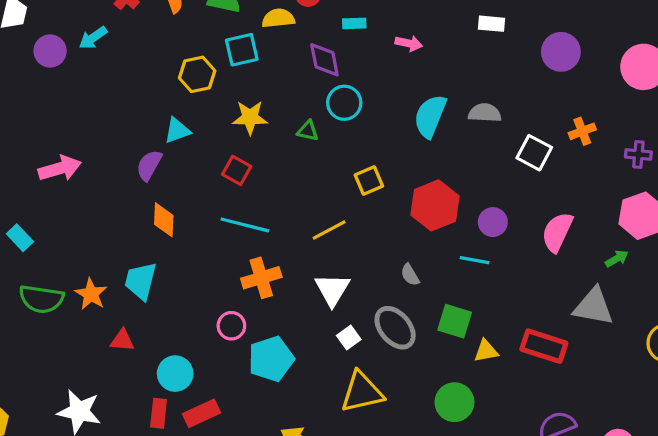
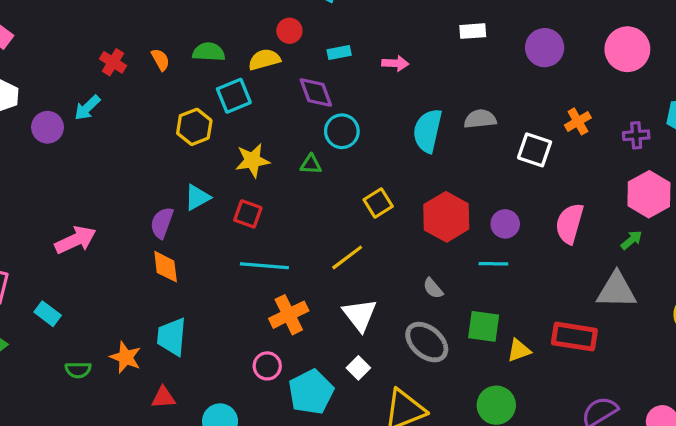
cyan triangle: (177, 131) -> (197, 197), moved
orange diamond: (164, 220) -> (166, 267), moved
green semicircle: (41, 299) -> (78, 370), size x0.6
white square: (349, 338) -> (358, 368), moved

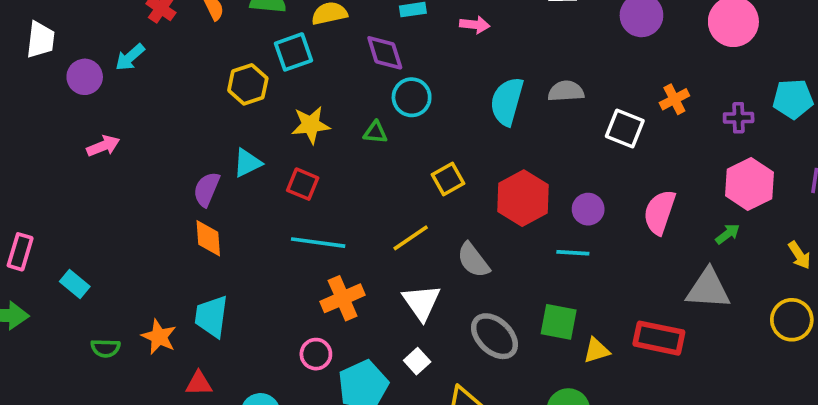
pink arrow: (75, 240) -> (103, 146), moved, size x0.7
gray semicircle: (433, 288) -> (473, 260), moved, size x1.5

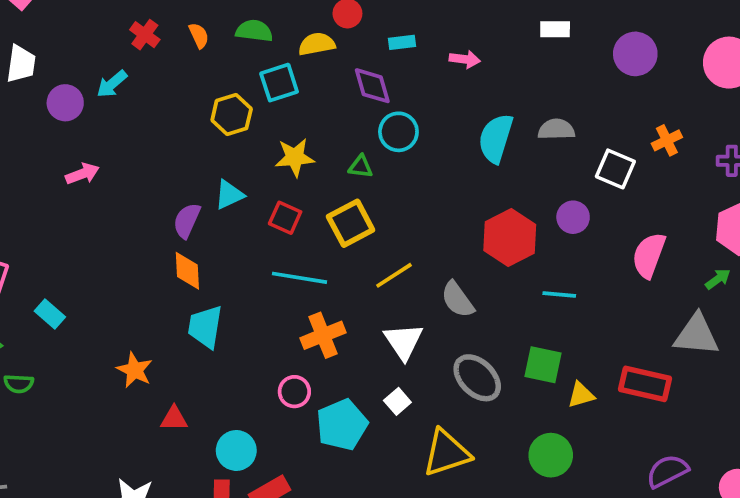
yellow square: (448, 179) -> (351, 223), moved, size x1.4
purple circle: (588, 209) -> (573, 217), moved
cyan trapezoid: (211, 316) -> (205, 327), moved
green semicircle: (105, 348) -> (19, 384), moved

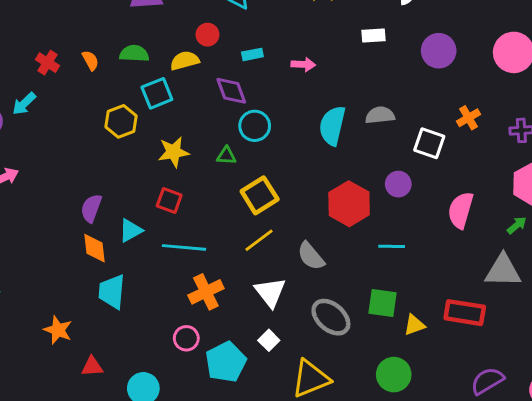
cyan triangle: (229, 195) -> (131, 230), moved
yellow square: (351, 223) -> (260, 195), moved

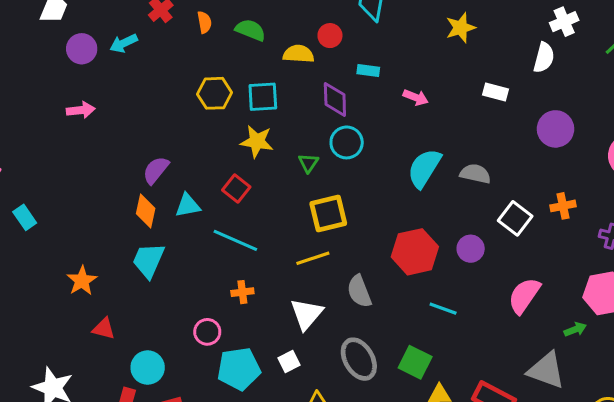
cyan square: (157, 93) -> (263, 97), moved
green triangle: (226, 156) -> (308, 163), turned 42
orange cross: (206, 292) -> (242, 292), size x0.6

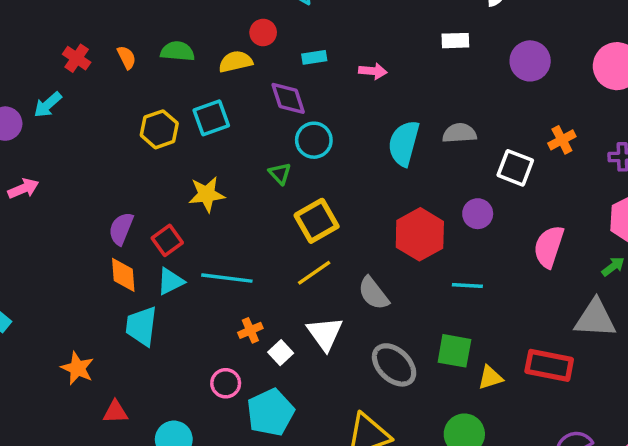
yellow star: (257, 142) -> (207, 194), moved
red square: (236, 188) -> (167, 240), moved, turned 32
cyan triangle: (188, 206) -> (170, 281), moved
white square: (289, 361) -> (281, 353), moved

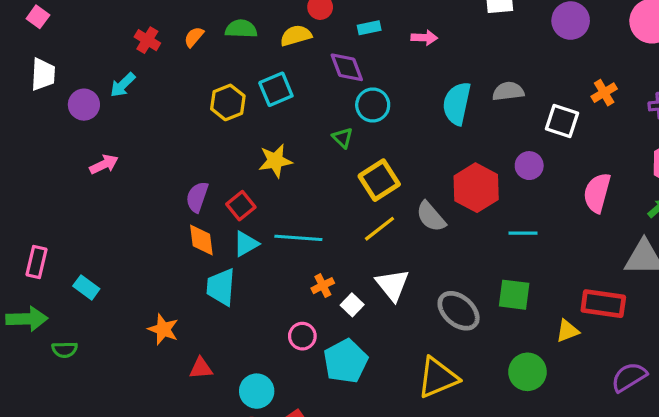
orange semicircle: (127, 57) -> (194, 37), turned -110
gray semicircle: (373, 293) -> (431, 217), moved
yellow triangle: (490, 378) -> (567, 331), moved

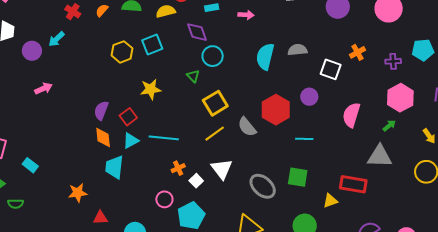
orange star: (163, 329) -> (78, 193), turned -30

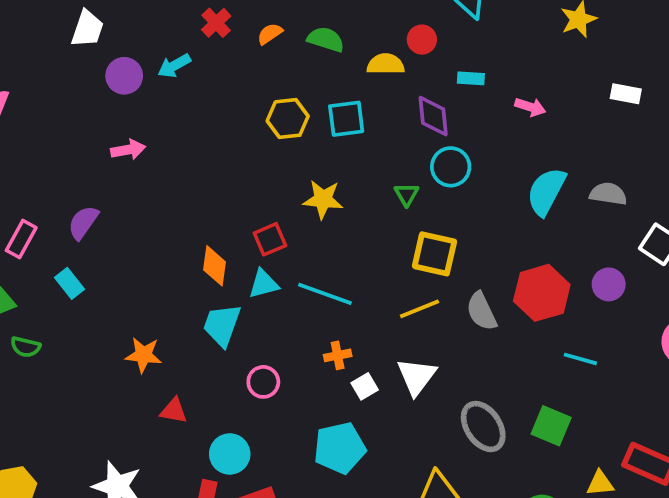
yellow square: (215, 103) -> (434, 254), turned 30
purple semicircle: (101, 111) -> (83, 223), moved
pink circle: (164, 199) -> (263, 382), moved

